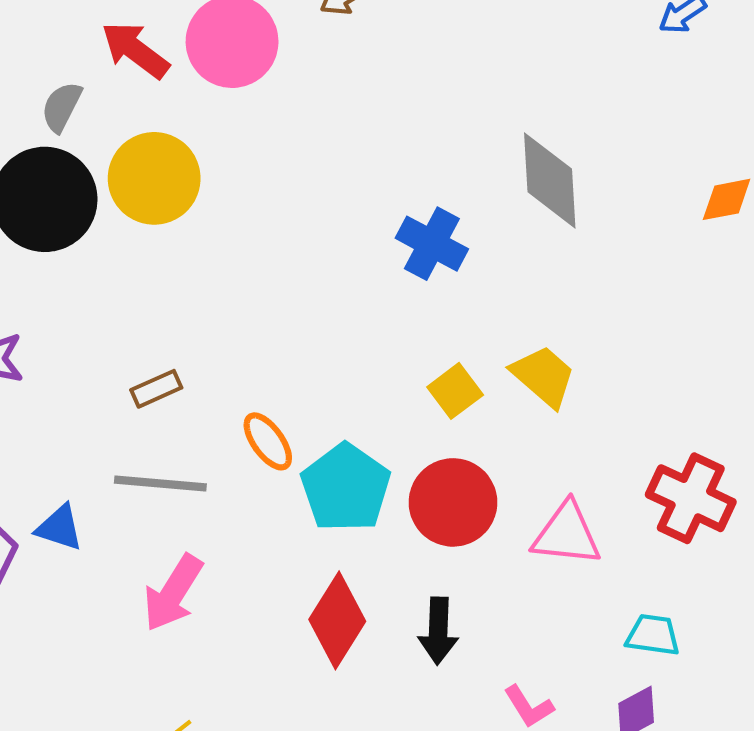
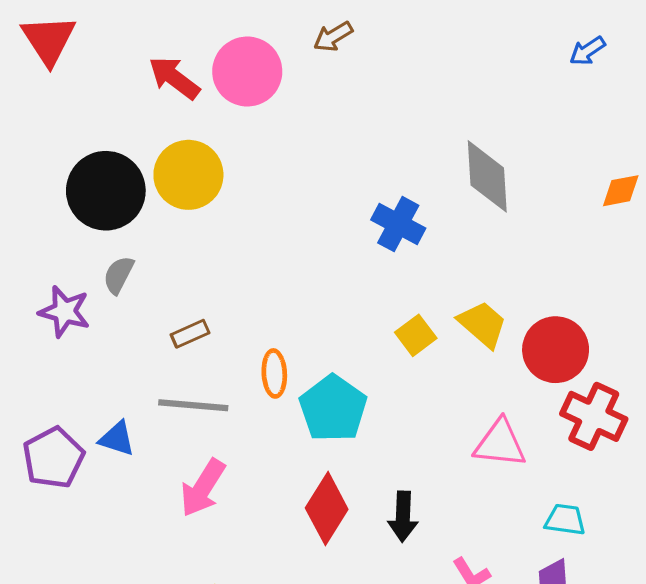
gray semicircle: (62, 107) -> (119, 275), moved
orange ellipse: (268, 441) -> (274, 373), turned 33
red circle: (453, 502) -> (556, 350), moved

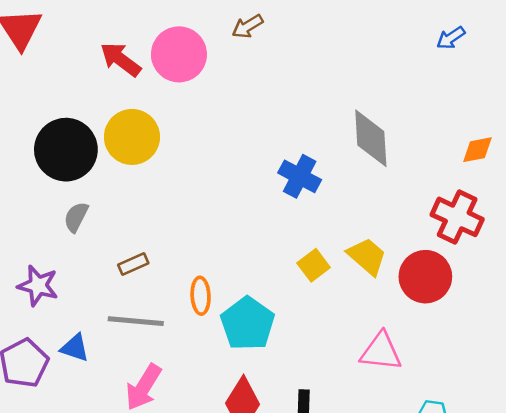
purple star: (65, 312) -> (38, 286), moved
red cross: (594, 416) -> (457, 217), moved

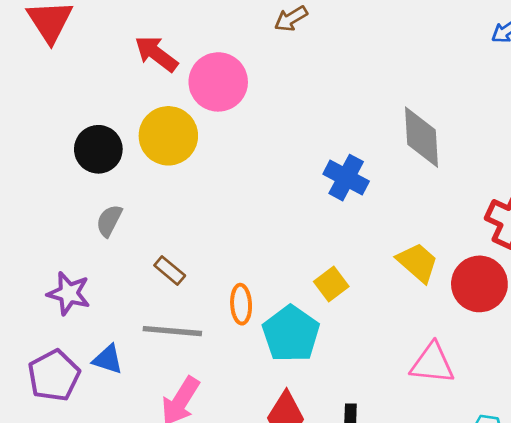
pink circle: (179, 54) -> (218, 82), moved
black circle: (66, 150) -> (98, 149), size x0.7
brown rectangle: (133, 264) -> (170, 270), turned 64
yellow square: (314, 265) -> (331, 284), moved

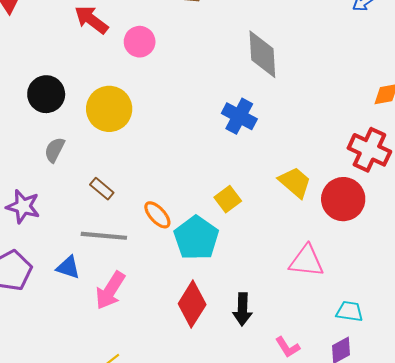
pink circle: (218, 82) -> (140, 42), size x0.7
yellow circle: (168, 136) -> (109, 109), moved
gray diamond: (422, 137) -> (262, 54), moved
orange ellipse: (241, 304) -> (157, 215), turned -40
blue triangle: (108, 359) -> (68, 267), moved

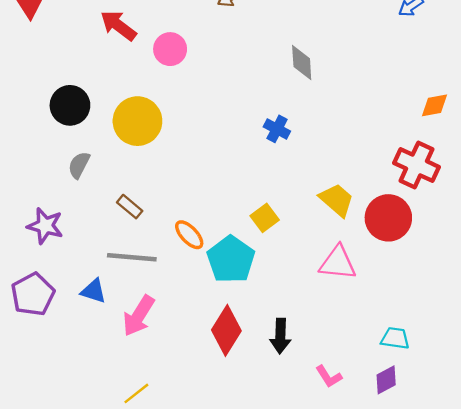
gray diamond: (262, 54) -> (302, 63), size x0.7
blue cross: (239, 116) -> (277, 129), size x0.7
pink triangle: (306, 261) -> (338, 263), moved

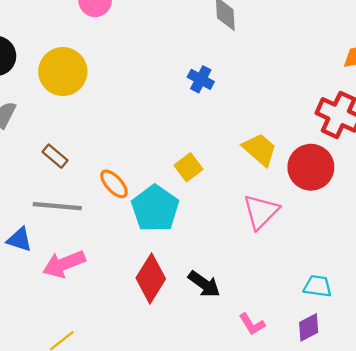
pink triangle: (338, 263) -> (261, 212), turned -51
pink arrow: (139, 316) -> (64, 264), turned 36
black arrow: (280, 336) -> (204, 284), turned -56

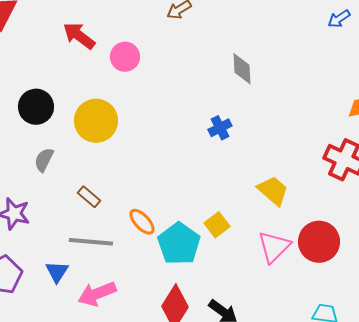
blue cross: (201, 79) -> (220, 128), turned 35
yellow square: (189, 167) -> (217, 225), moved
red circle: (311, 167) -> (319, 242), moved
blue triangle: (19, 240) -> (57, 272), turned 45

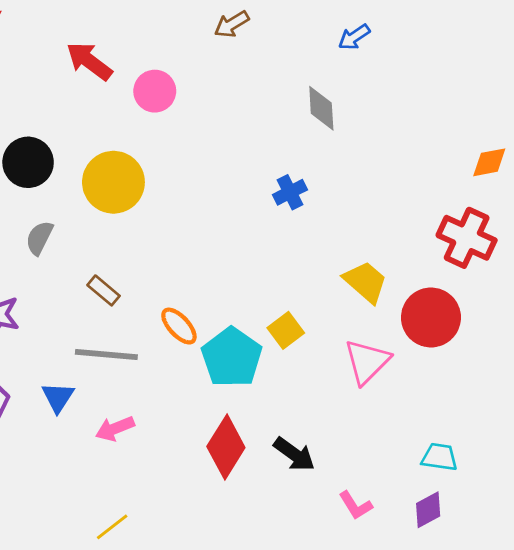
blue arrow: (339, 19) -> (354, 37), moved
red circle: (319, 242) -> (431, 317), moved
pink arrow: (97, 294) -> (115, 429), size x0.7

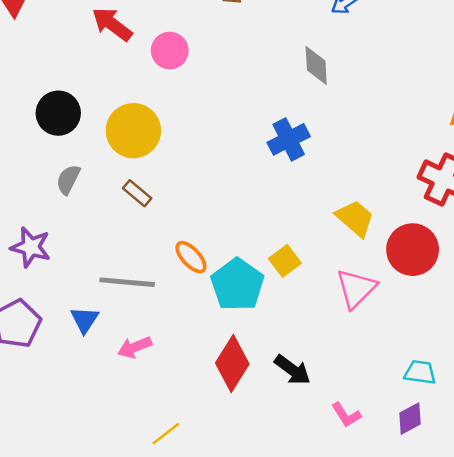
blue cross: (290, 192) -> (289, 139), size x1.4
brown rectangle: (104, 290) -> (137, 193), moved
yellow line: (112, 527) -> (166, 434), moved

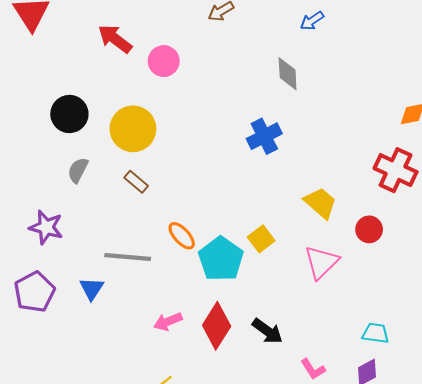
red circle: (413, 250) -> (369, 229), size x0.6
pink arrow: (135, 347) -> (168, 322), moved

